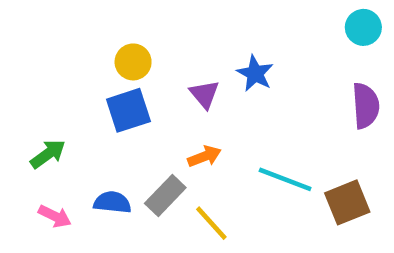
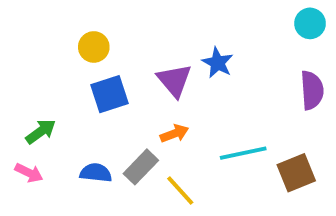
yellow circle: (133, 62) -> (94, 47), moved
purple triangle: (204, 94) -> (174, 80), size x1.4
cyan line: (285, 179) -> (243, 153), turned -33
pink arrow: (55, 216) -> (29, 173), moved

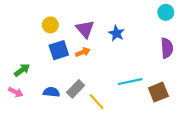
purple triangle: (174, 80) -> (85, 29), moved
orange arrow: (174, 133) -> (83, 52), moved

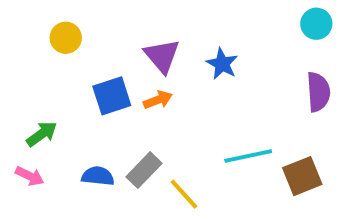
yellow circle: (50, 25) -> (66, 38), moved

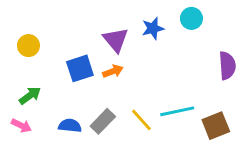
cyan circle: (316, 24) -> (191, 18), moved
yellow circle: (66, 38) -> (28, 46), moved
blue star: (222, 64) -> (153, 28), moved, turned 30
yellow line: (184, 194) -> (141, 120), moved

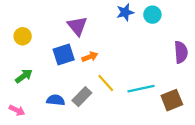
blue star: (153, 28) -> (125, 12), moved
purple triangle: (116, 40) -> (77, 26), moved
yellow line: (141, 120) -> (106, 83), moved
pink arrow: (21, 126) -> (17, 110), moved

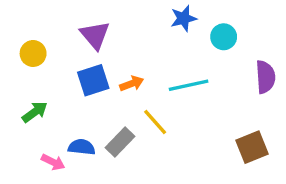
cyan circle: (152, 15) -> (224, 37), moved
purple triangle: (77, 26) -> (95, 35), moved
cyan line: (141, 89) -> (189, 85), moved
pink arrow: (17, 110) -> (53, 162), moved

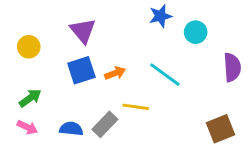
cyan line: (189, 85) -> (165, 75), turned 48
yellow line: (155, 122) -> (136, 107), turned -40
pink arrow: (53, 162) -> (27, 127), moved

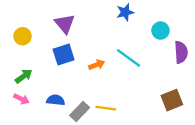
cyan circle: (196, 32) -> (160, 31), moved
orange arrow: (115, 73) -> (97, 65), moved
yellow line: (136, 107) -> (106, 108), moved
gray rectangle: (105, 124) -> (80, 111), moved

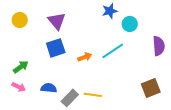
cyan circle: (160, 31) -> (130, 24), moved
yellow circle: (23, 36) -> (20, 20), moved
cyan line: (129, 58) -> (113, 51), turned -70

